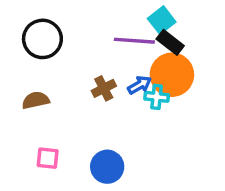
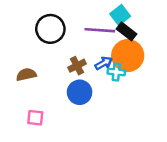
black circle: (42, 39) -> (50, 29), moved
blue circle: (107, 167) -> (80, 92), moved

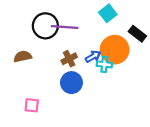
purple line: (100, 30) -> (65, 27), moved
black rectangle: (126, 31) -> (137, 34), moved
brown semicircle: (26, 75) -> (23, 56), moved

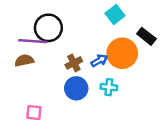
purple line: (65, 27) -> (33, 41), moved
cyan cross: (104, 64) -> (109, 87), moved

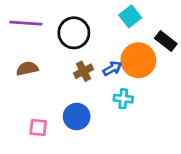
black circle: (48, 28) -> (74, 33), moved
purple line: (33, 41) -> (26, 23), moved
blue circle: (76, 88) -> (77, 117), moved

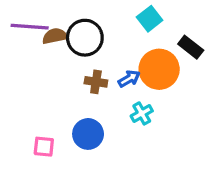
brown semicircle: (27, 68) -> (55, 36), moved
brown cross: (83, 71) -> (96, 82), turned 36
cyan cross: (123, 99) -> (142, 113), turned -36

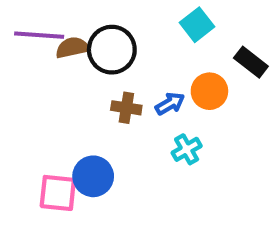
orange circle: (159, 69) -> (209, 91), size x0.7
blue circle: (88, 134) -> (93, 176), moved
pink square: (44, 147) -> (58, 193), size x1.4

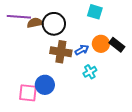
cyan square: (197, 25) -> (95, 12), turned -35
black rectangle: (251, 62) -> (117, 45), moved
brown cross: (126, 108) -> (61, 52), size x1.5

